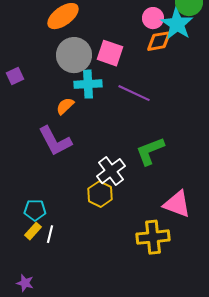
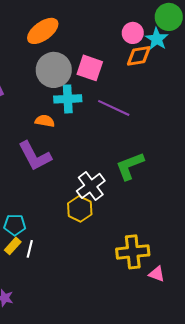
cyan star: (177, 24) -> (157, 39), size x0.7
orange semicircle: (65, 106) -> (45, 121), turned 54
pink triangle: (177, 204) -> (157, 274), moved, size x0.6

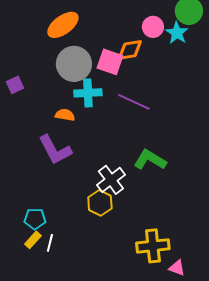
orange diamond: (139, 56) -> (130, 50), moved
green L-shape: (130, 166) -> (150, 160), turned 52

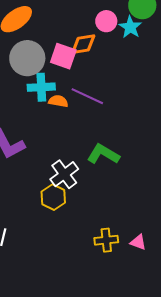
orange semicircle: (65, 115) -> (58, 101), moved
yellow cross: (153, 246) -> (106, 240), size x0.7
pink triangle: (177, 268) -> (138, 242), moved

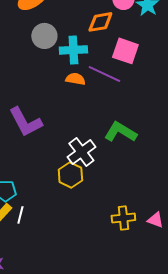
pink square: (63, 56) -> (125, 51), moved
gray circle: (27, 58) -> (44, 36), size x0.7
cyan cross: (41, 87) -> (73, 50), moved

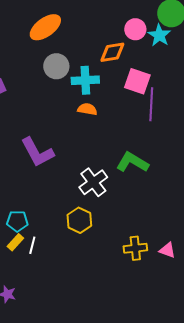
purple line: (104, 74) -> (151, 104), moved, turned 68
yellow hexagon: (70, 175) -> (79, 220), moved

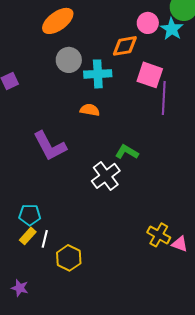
orange semicircle: (87, 109) -> (90, 110), moved
green L-shape: (132, 162) -> (127, 152), moved, size x0.7
yellow hexagon: (79, 220) -> (69, 258), moved
yellow cross: (135, 248) -> (159, 235), moved, turned 35

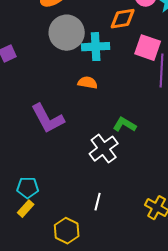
gray circle: (69, 60) -> (67, 33), size x1.4
white line: (45, 239) -> (98, 202), moved

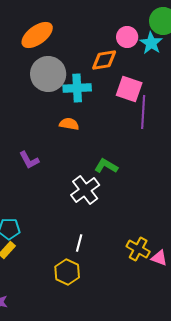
purple L-shape: (48, 119) -> (29, 160), size x0.6
yellow hexagon: (67, 231) -> (67, 272), moved

